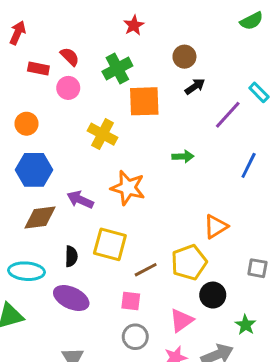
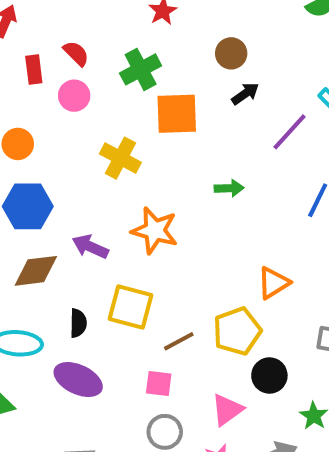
red rectangle: (38, 69) -> (34, 69), turned 72

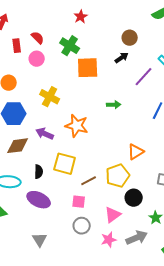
brown circle: (231, 53) -> (130, 38), moved
green cross: (141, 69) -> (70, 46), turned -30
yellow cross: (120, 158) -> (50, 97), moved

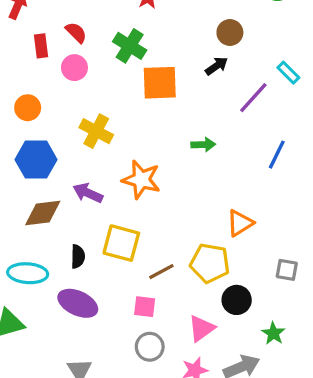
yellow pentagon: (118, 176) -> (210, 263), turned 30

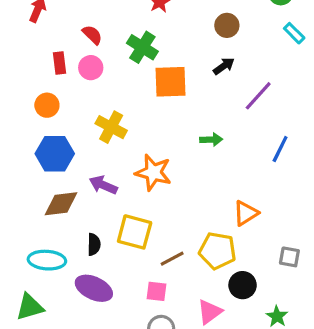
brown circle: (230, 32) -> (227, 25), moved
red rectangle: (41, 46) -> (59, 63), moved
cyan rectangle: (288, 73) -> (294, 33), moved

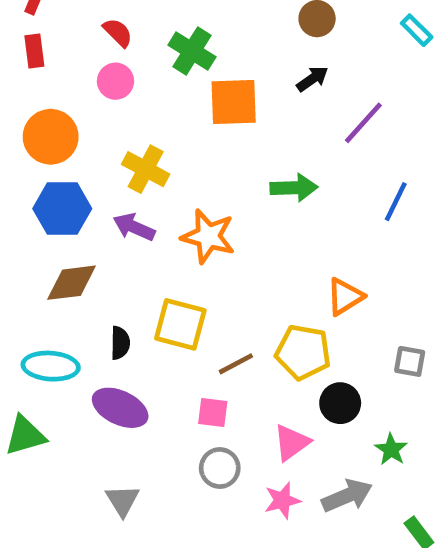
red rectangle: (59, 63) -> (34, 51), moved
orange circle: (47, 105) -> (51, 137), size x1.5
green arrow: (211, 140) -> (294, 188), size x1.4
purple arrow: (103, 185) -> (134, 227), moved

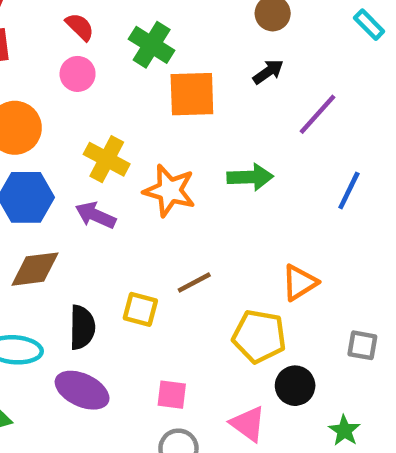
orange star: (208, 236) -> (169, 191), moved
yellow square: (180, 324) -> (140, 309), size x0.7
black semicircle: (120, 343) -> (82, 327), size x1.4
brown line: (236, 364) -> (194, 282), moved
pink triangle: (292, 443) -> (248, 424), turned -48

